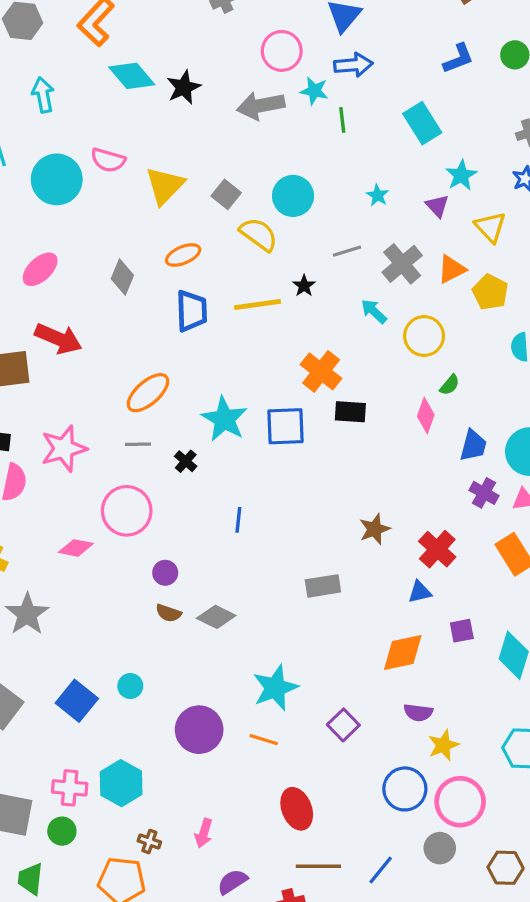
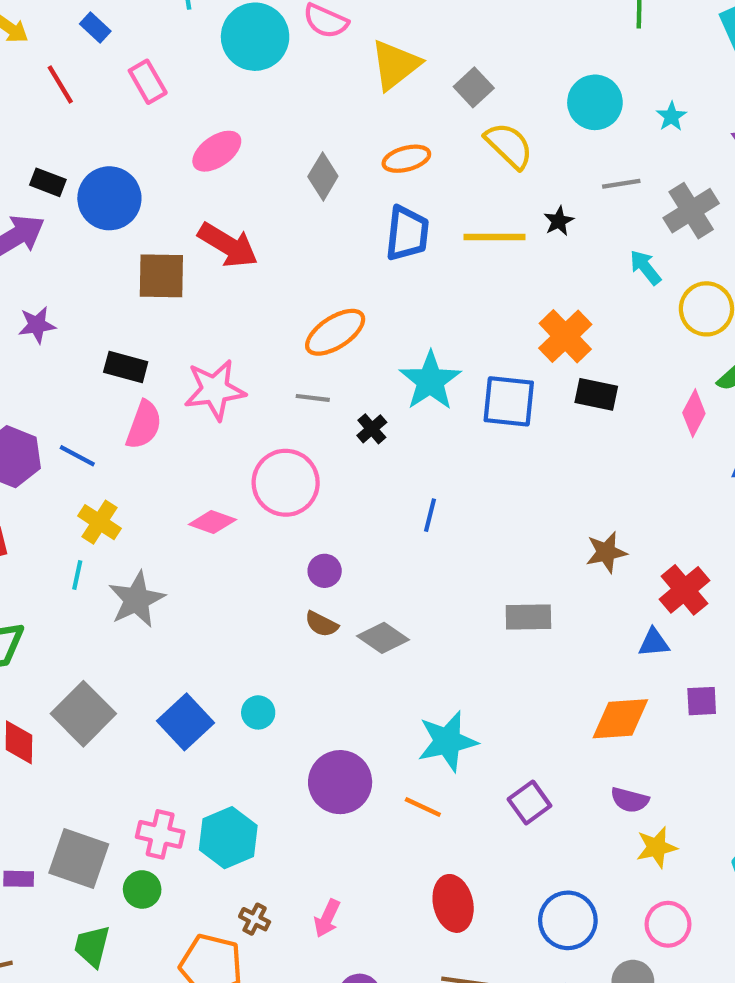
cyan circle: (293, 196) -> (595, 102), moved
blue circle: (405, 789) -> (568, 920), moved
pink circle: (460, 802) -> (668, 924), size x0.7

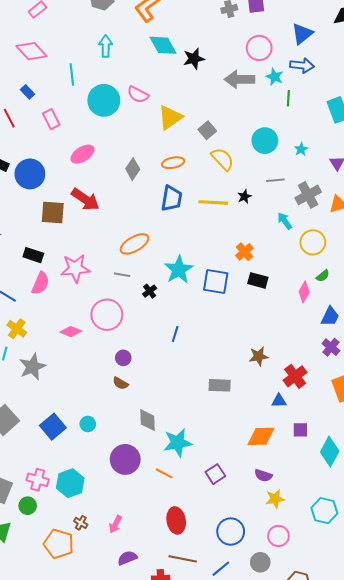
orange cross: (565, 336) -> (245, 252), size x0.7
gray diamond: (383, 638) -> (147, 420), moved, turned 50

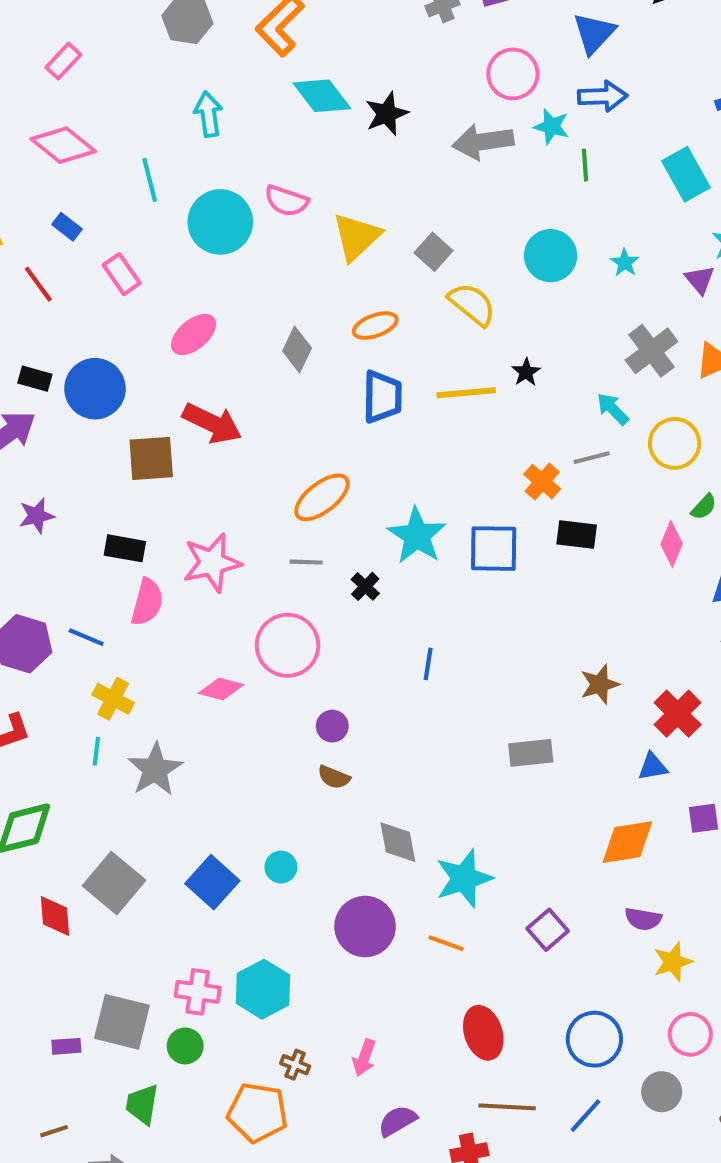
gray line: (275, 180) -> (592, 458), moved

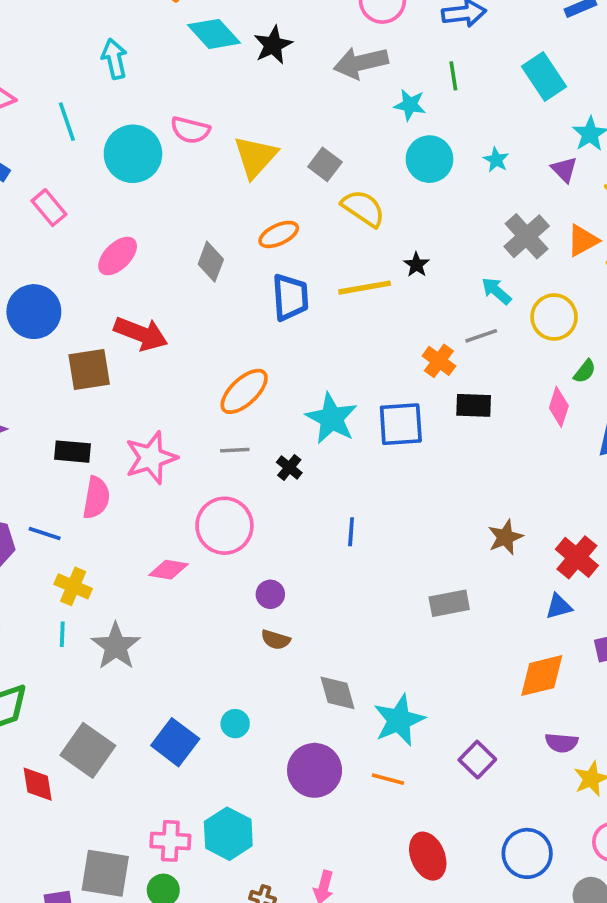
cyan star: (551, 126) -> (410, 105), moved

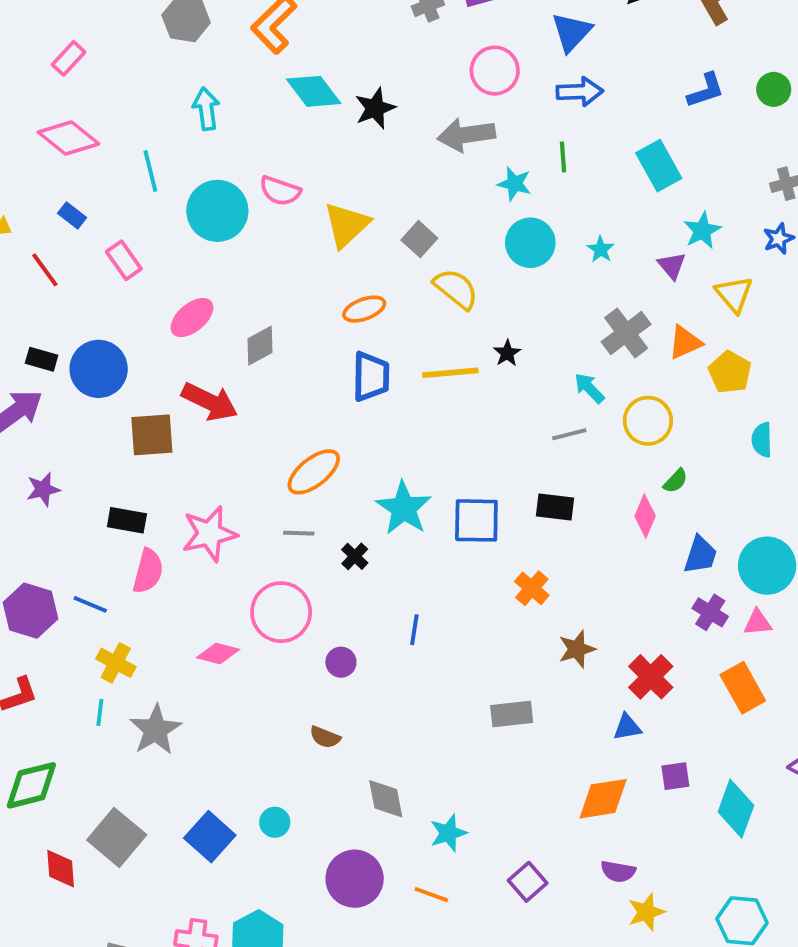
gray diamond: (211, 262) -> (260, 346), moved, turned 36
orange cross: (439, 361) -> (532, 588), moved
purple circle: (270, 594) -> (341, 662), moved
cyan star: (399, 720) -> (448, 833), size x0.7

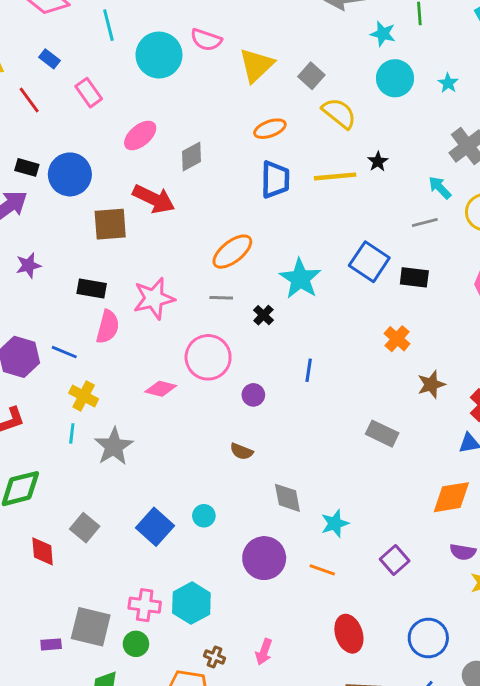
blue square: (476, 520) -> (369, 262), moved, turned 33
gray rectangle: (512, 714) -> (382, 434), turned 32
gray square: (117, 837) -> (85, 528), size x0.7

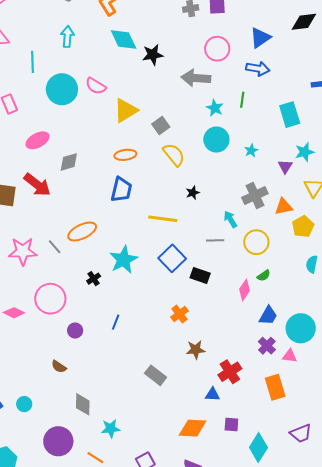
yellow line: (335, 176) -> (163, 219), moved
gray line: (221, 298) -> (55, 247), moved, turned 35

